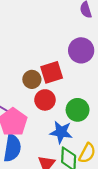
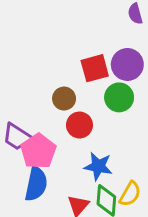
red square: (52, 72) -> (95, 68), moved
green circle: (78, 110) -> (119, 97), moved

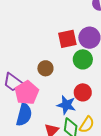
brown circle: (64, 99) -> (45, 68), moved
red circle: (79, 125) -> (83, 92), moved

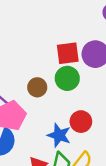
green circle: (83, 59) -> (67, 78), moved

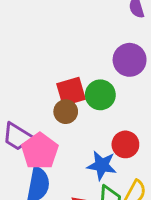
red square: (68, 53) -> (71, 91), moved

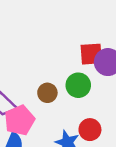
red square: (71, 91) -> (91, 54), moved

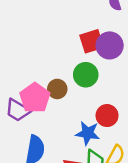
pink pentagon: (20, 120) -> (35, 98), moved

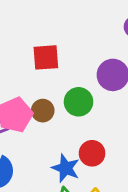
red square: (92, 41) -> (46, 57), moved

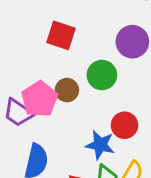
red square: (46, 57) -> (61, 35), turned 32

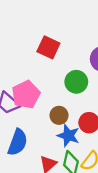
brown circle: (67, 90) -> (59, 115), moved

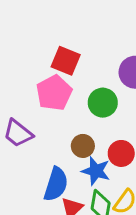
pink pentagon: (26, 95) -> (54, 93), moved
blue semicircle: (18, 142) -> (56, 184), moved

